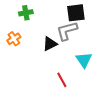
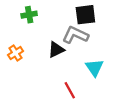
gray L-shape: (67, 31) -> (75, 35), turned 40
orange cross: (14, 39) -> (16, 53), moved

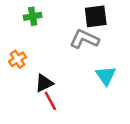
black triangle: (56, 50) -> (44, 83), moved
red line: (70, 90) -> (50, 101), moved

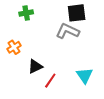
cyan triangle: (106, 76) -> (85, 76), moved
red line: (50, 101) -> (50, 81), moved, turned 63

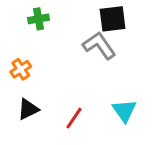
gray L-shape: (67, 31) -> (99, 46), turned 30
black triangle: (35, 66) -> (28, 109), moved

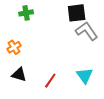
gray L-shape: (99, 46) -> (87, 31), moved
black triangle: (28, 109) -> (19, 75), turned 42

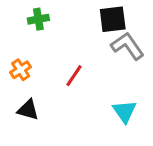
red line: (50, 81) -> (74, 76), moved

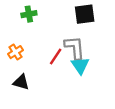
gray L-shape: (128, 46) -> (75, 48), moved, turned 30
cyan triangle: (125, 111) -> (80, 65), moved

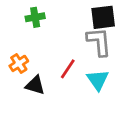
gray L-shape: (75, 48) -> (99, 42), moved
black triangle: (21, 82) -> (35, 85), moved

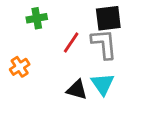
red line: (68, 69) -> (71, 43), moved
black triangle: (35, 85) -> (77, 90), moved

